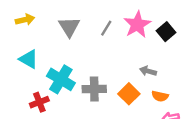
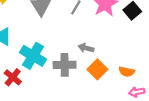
gray arrow: (148, 71) -> (86, 48), moved
red cross: (39, 102) -> (13, 77), turned -30

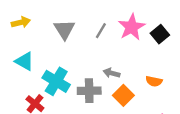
orange semicircle: (127, 72) -> (154, 81), moved

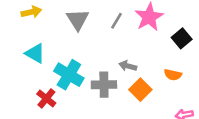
black square: (160, 34) -> (182, 38), moved

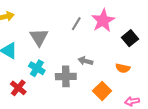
gray triangle: (78, 20) -> (39, 37), moved
cyan cross: (69, 75) -> (37, 68), size x0.7
orange square: (140, 90) -> (102, 91), moved

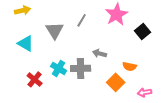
gray line: (76, 24) -> (82, 20), moved
cyan cross: (37, 68) -> (59, 68), moved
orange semicircle: (123, 68) -> (130, 66), moved

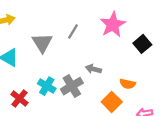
gray cross: (81, 68) -> (72, 86), turned -30

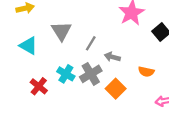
gray line: (73, 31) -> (91, 43), moved
orange square: (112, 102) -> (116, 89), moved

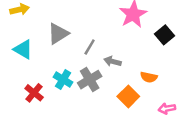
gray triangle: (61, 31) -> (58, 34), turned 30
orange square: (116, 89) -> (128, 96), moved

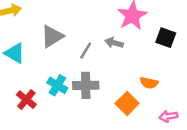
black square: (165, 35) -> (166, 38), turned -30
gray arrow: (113, 61) -> (114, 43), moved
gray cross: (90, 80) -> (86, 85), turned 30

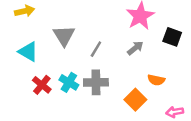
gray triangle: (52, 36) -> (64, 36), turned -30
gray arrow: (114, 43) -> (135, 48), moved, turned 126
red cross: (26, 100) -> (42, 85), moved

